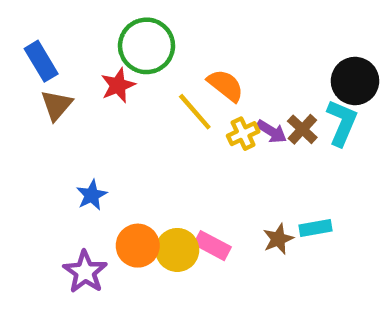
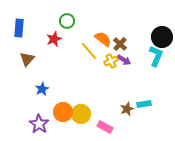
green circle: (147, 46) -> (67, 21), size x0.6
blue rectangle: (41, 61) -> (19, 28), turned 36
brown triangle: (57, 105) -> (27, 59), moved
brown cross: (302, 129) -> (120, 44), moved
pink rectangle: (212, 246) -> (105, 127), moved

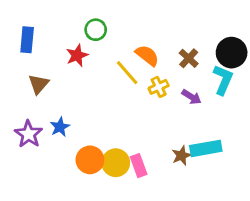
brown cross: (120, 44) -> (189, 58), moved
purple arrow: (124, 60) -> (192, 97), moved
cyan rectangle: (144, 104) -> (206, 148), size x1.5
purple star: (39, 124) -> (28, 134), moved
pink rectangle: (105, 127) -> (139, 166), moved, turned 42

